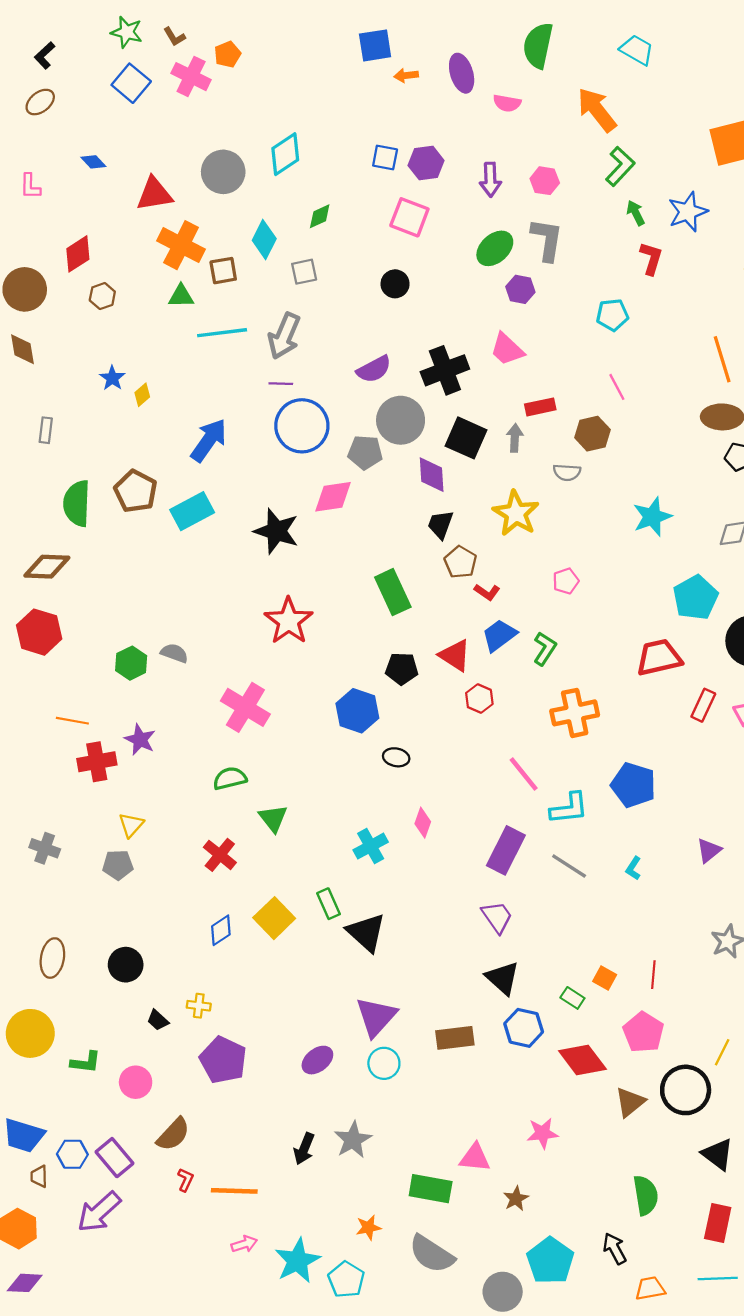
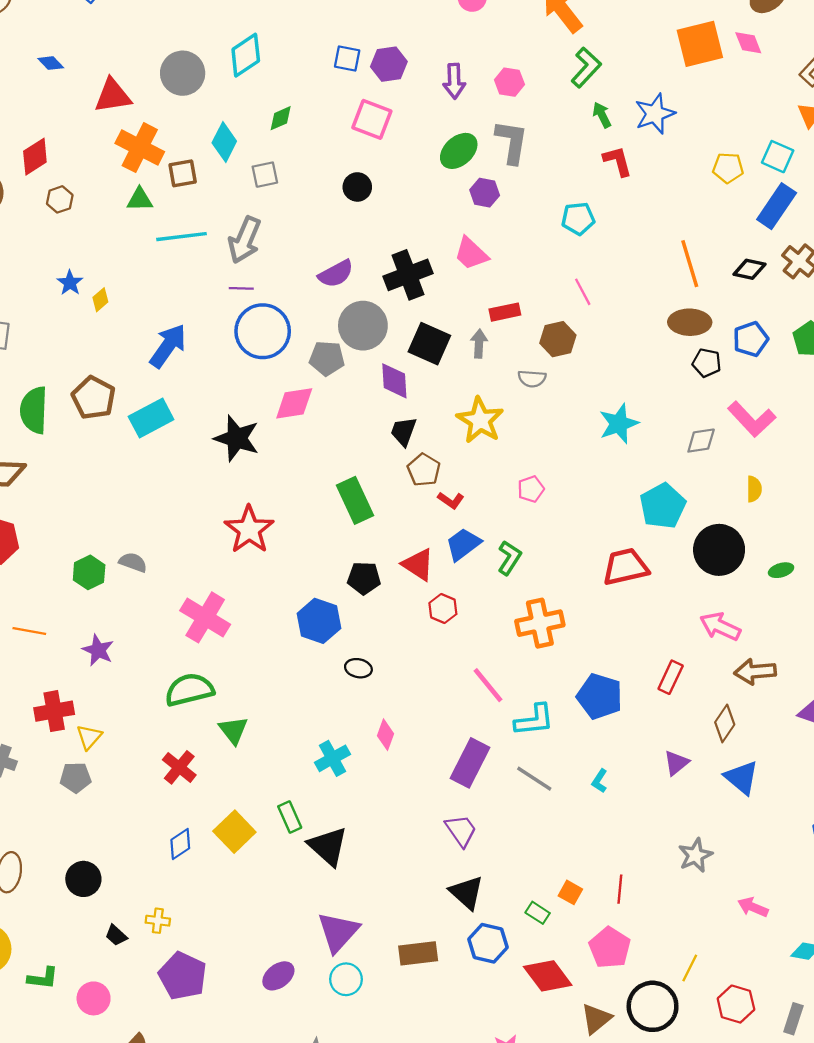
red L-shape: (651, 258) -> (618, 161), turned -32
red rectangle: (703, 705) -> (671, 677), moved
red cross: (97, 762) -> (54, 711), moved
green semicircle: (230, 778) -> (189, 690), size x1.4

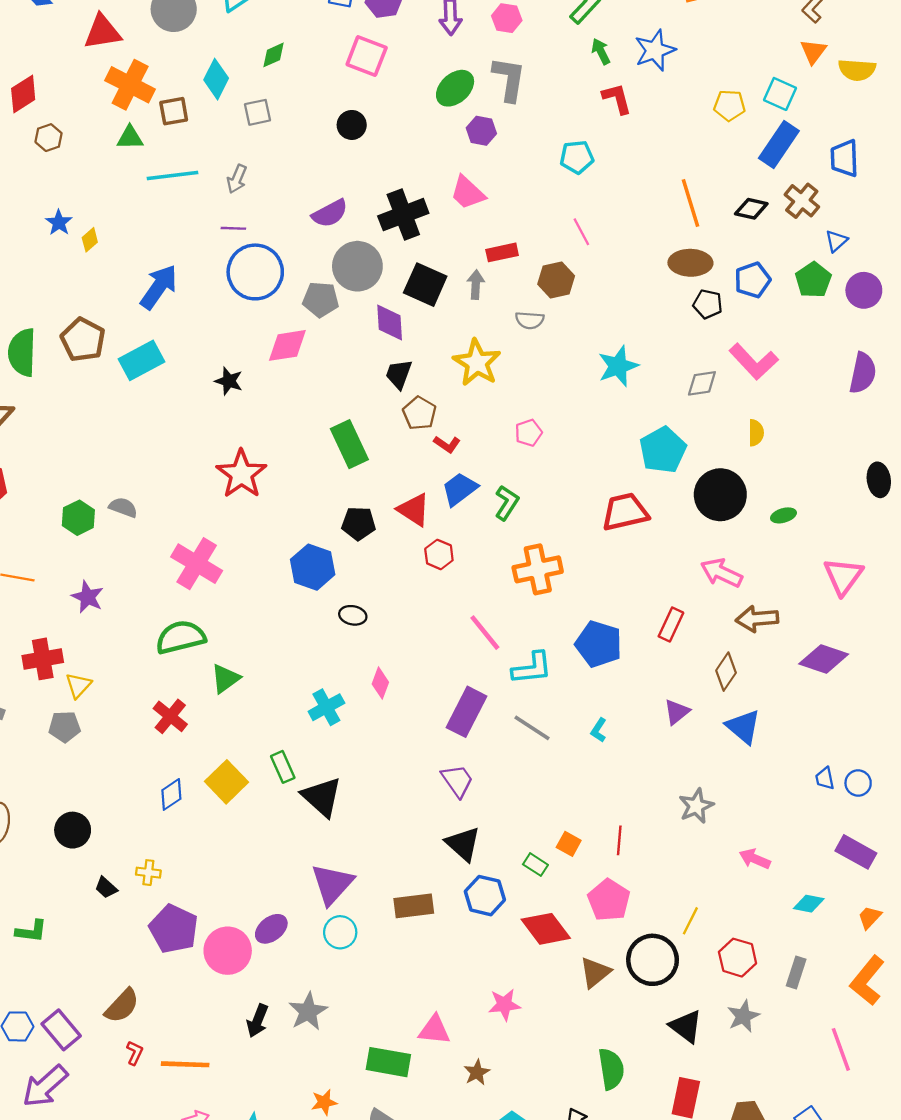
gray arrow: (245, 240) -> (237, 179), size x0.6
black star: (237, 438) -> (229, 381), size x0.6
green triangle: (233, 730) -> (225, 678), turned 32
pink circle: (94, 998) -> (228, 951), moved, size x1.4

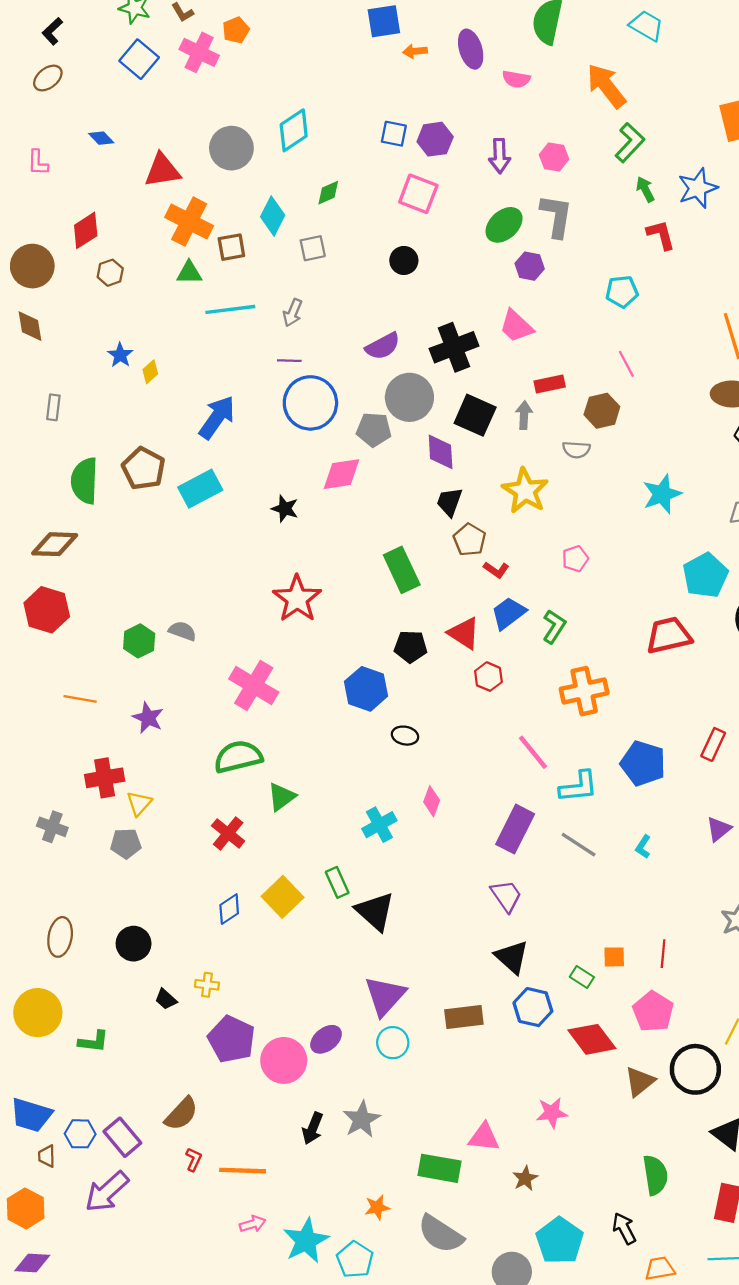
orange square: (569, 844) -> (614, 957), turned -30

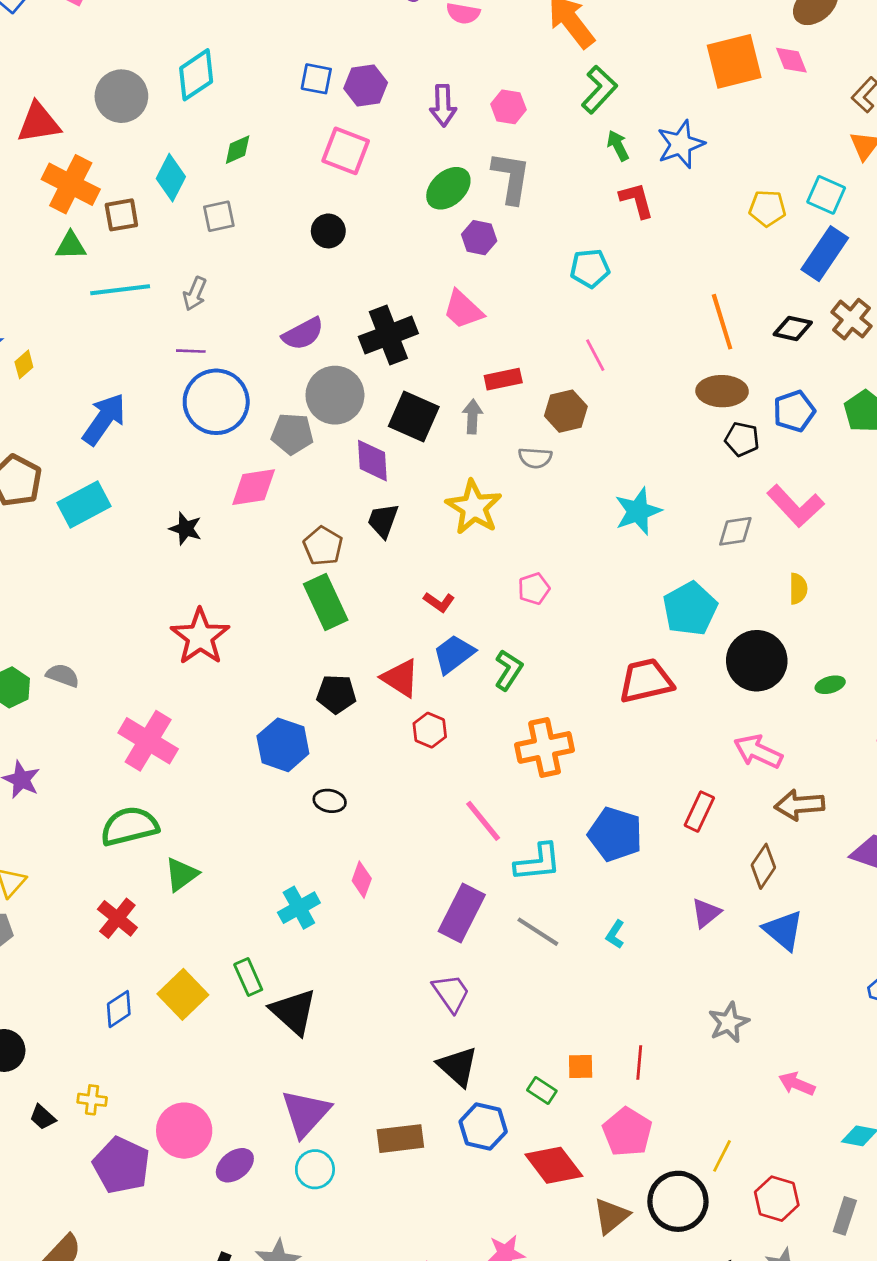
brown pentagon: (470, 540) -> (323, 546), moved
pink circle: (284, 1060) -> (184, 1131), moved

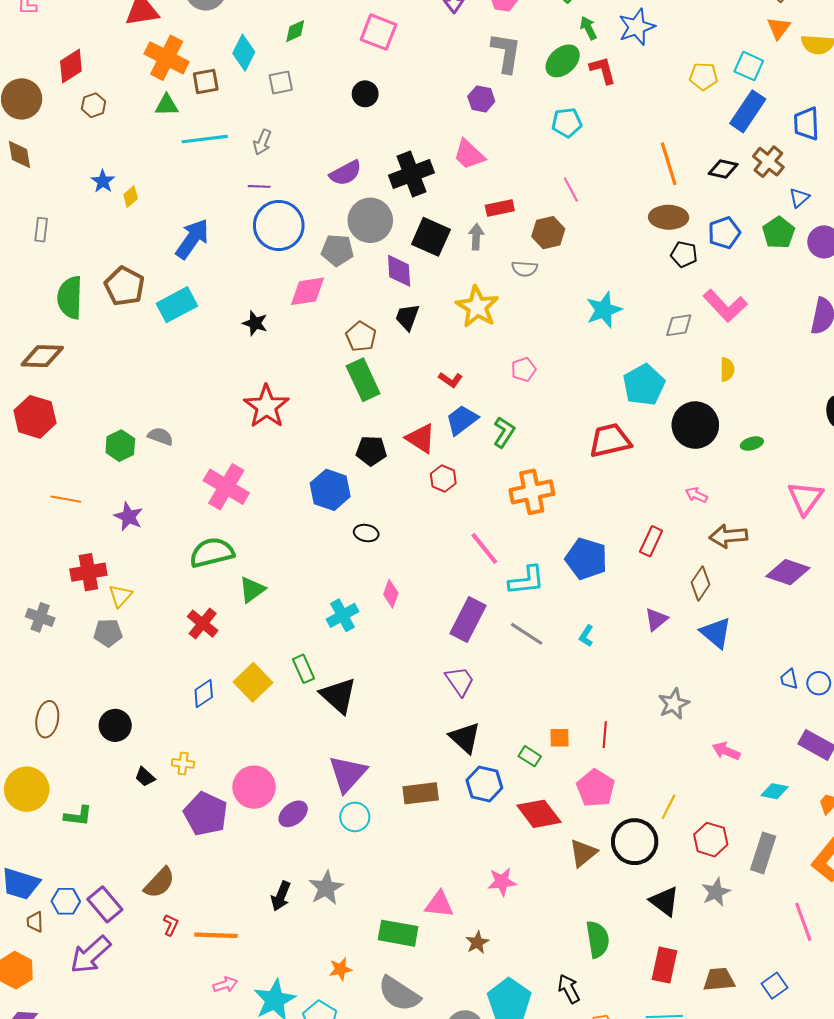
green ellipse: (448, 188) -> (563, 61), moved
pink arrow: (758, 751) -> (696, 495), size x0.6
gray rectangle: (845, 1216) -> (763, 853), size x1.4

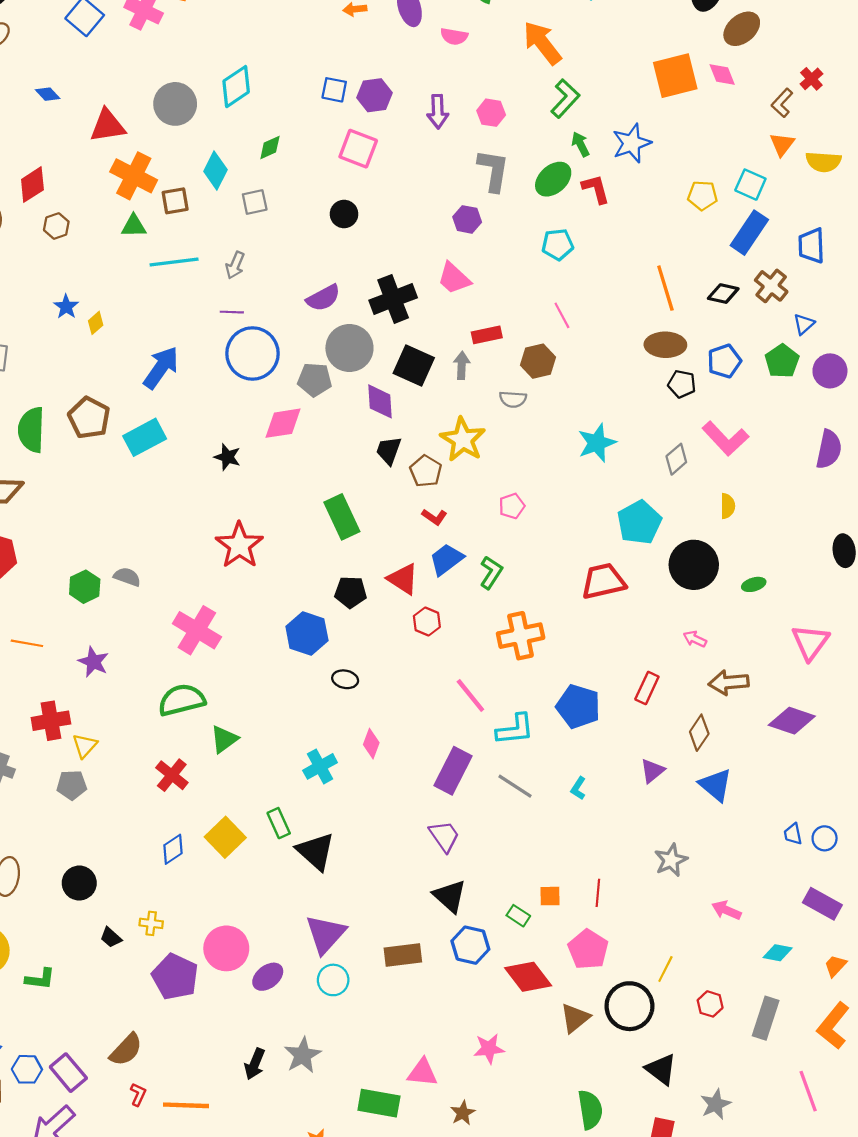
gray diamond: (679, 325) -> (676, 459), turned -32
brown pentagon: (361, 337) -> (426, 471), moved
red hexagon: (711, 840) -> (710, 1004), size x0.7
gray star: (716, 892) -> (716, 1104), moved

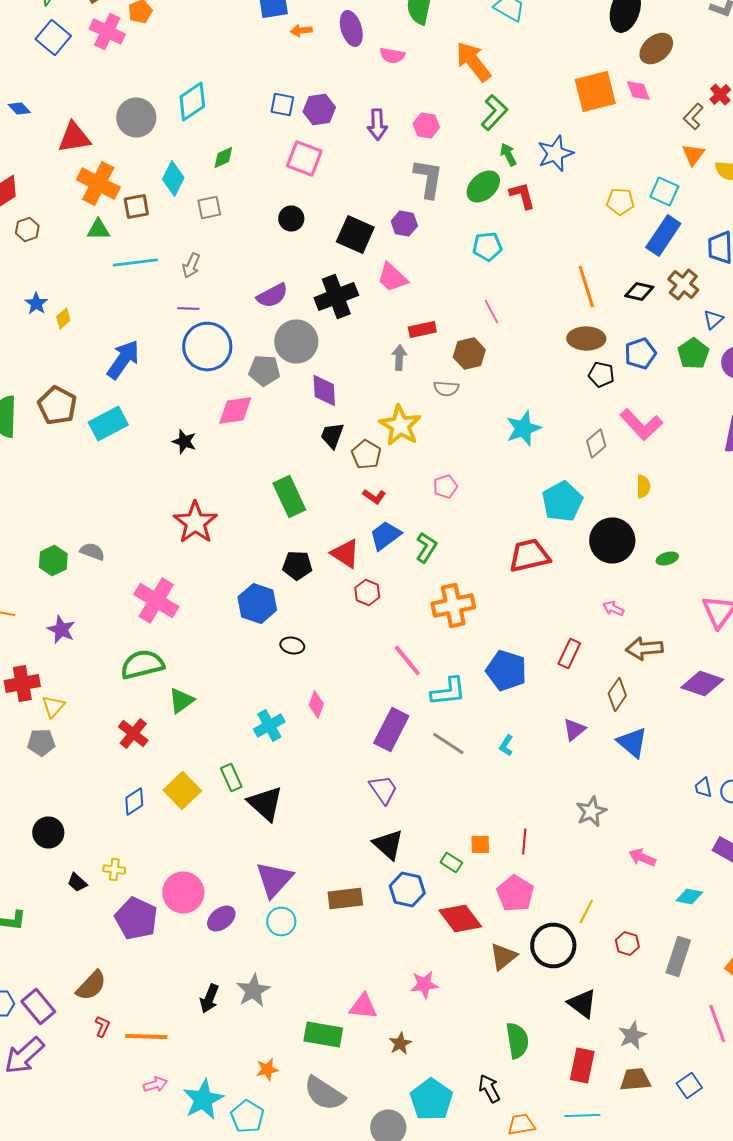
black square: (414, 365) -> (355, 234), moved

